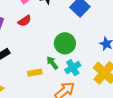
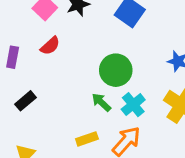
yellow rectangle: (35, 73) -> (87, 139), moved

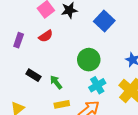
black rectangle: (26, 101) -> (33, 75), moved, turned 64
green arrow: (101, 102) -> (56, 82), moved

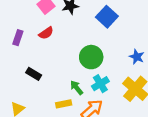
green arrow: (56, 82) -> (77, 88), moved

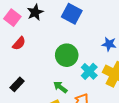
black rectangle: (34, 74) -> (17, 84), turned -64
cyan cross: (100, 84) -> (89, 71), moved

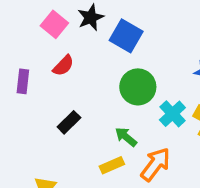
blue square: (72, 14) -> (126, 36), moved
black rectangle: (17, 84) -> (69, 122), moved

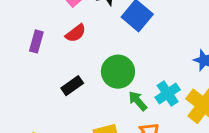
green circle: (138, 87) -> (118, 72), moved
green arrow: (126, 137) -> (138, 101), moved

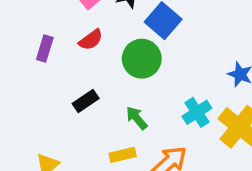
green circle: (118, 72) -> (142, 59), moved
green arrow: (138, 101) -> (137, 118), moved

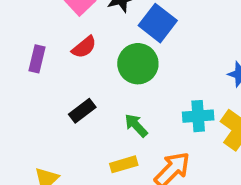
cyan cross: (197, 112) -> (198, 116), turned 32

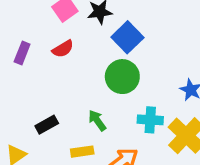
green circle: (138, 64) -> (122, 77), moved
black rectangle: (82, 111) -> (47, 125), moved

